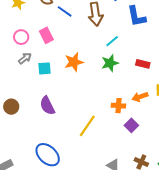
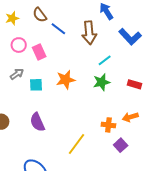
blue L-shape: (136, 16) -> (130, 37), turned -35
pink circle: (21, 37) -> (19, 45), moved

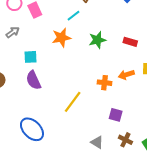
cyan line: (105, 60) -> (73, 16), moved
cyan square: (36, 85) -> (31, 57), moved
purple square: (121, 145) -> (116, 115), moved, turned -32

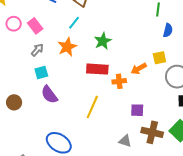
gray arrow: (13, 32) -> (37, 50), moved
red rectangle: (130, 42) -> (97, 69), moved, size x1.5
brown cross: (125, 140) -> (152, 132), size x1.5

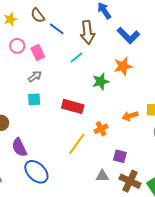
orange star: (67, 47) -> (123, 66), moved
red rectangle: (97, 69) -> (73, 106), moved
orange cross: (119, 81) -> (101, 129), moved, turned -32
purple semicircle: (49, 95) -> (19, 147), moved
gray triangle: (125, 141) -> (102, 176), moved, turned -32

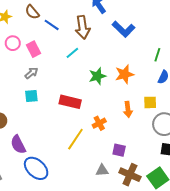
orange star: (123, 66) -> (124, 74), moved
orange arrow: (130, 116) -> (128, 109), turned -77

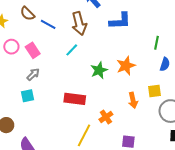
blue L-shape: (123, 29) -> (120, 21), turned -40
cyan square: (31, 96) -> (27, 96), moved

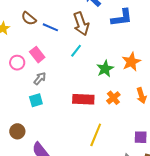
pink circle: (11, 47) -> (17, 63), moved
orange cross: (106, 117) -> (113, 98), moved

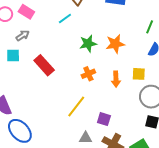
pink rectangle: (37, 55) -> (26, 12), turned -35
red rectangle: (83, 99) -> (44, 65), moved, turned 30
yellow line: (96, 135) -> (76, 107), moved

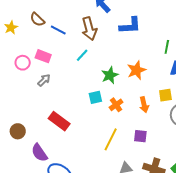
cyan square: (13, 55) -> (95, 97), moved
red rectangle: (44, 65) -> (59, 121), moved
purple square: (104, 119) -> (140, 136), moved

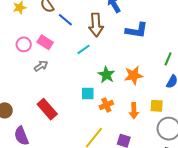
green star: (110, 75) -> (106, 75), turned -30

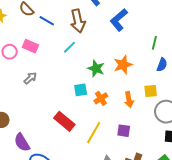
blue L-shape: (137, 30) -> (119, 20), turned 140
gray arrow: (41, 66) -> (30, 78), moved
red rectangle: (47, 109) -> (64, 121), moved

